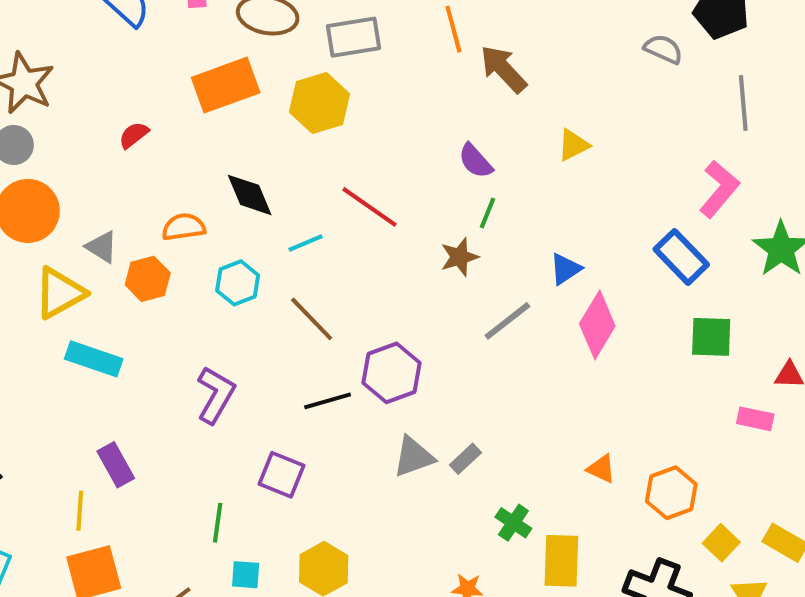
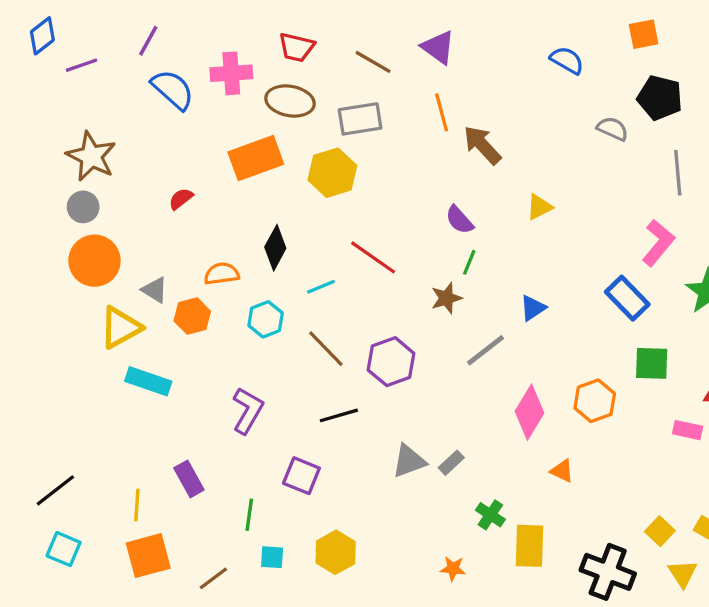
black diamond: (250, 195) -> (275, 248), turned 51
pink diamond: (597, 325) -> (529, 412), moved
purple hexagon: (391, 373) -> (391, 362), moved
purple rectangle: (116, 465) -> (189, 479), moved
orange hexagon: (671, 493) -> (595, 401), moved

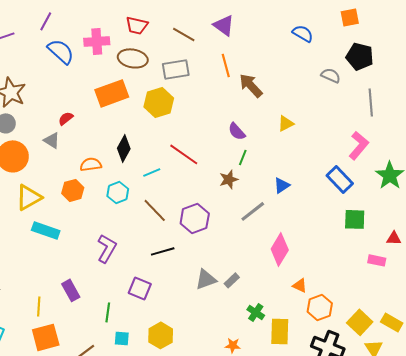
gray triangle: (155, 290) -> (52, 140), moved
orange hexagon: (595, 401) -> (320, 307), moved
yellow square: (660, 531) -> (360, 322), size x1.4

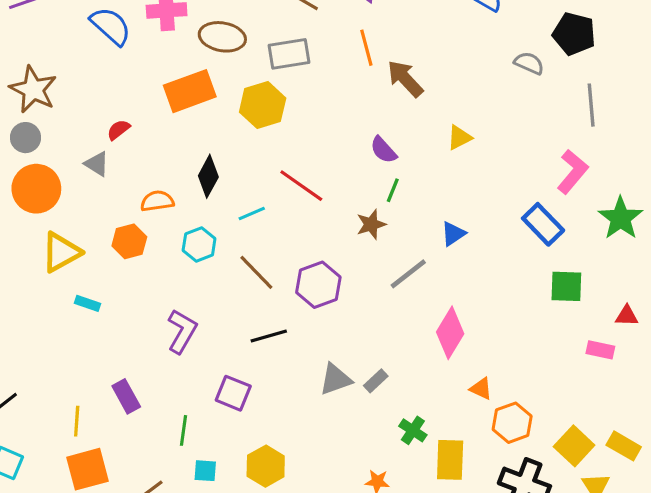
cyan rectangle: (46, 230) -> (87, 303), size x0.6

